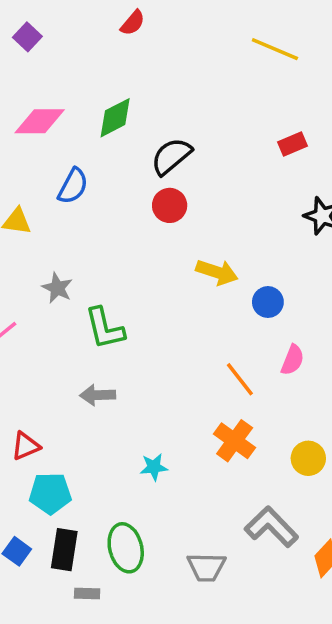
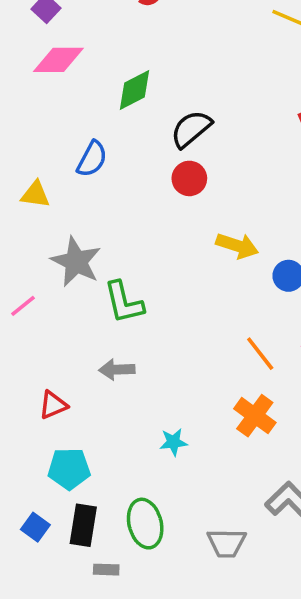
pink diamond: (40, 121) -> (58, 60), moved
gray star: (57, 288) -> (76, 262), size x1.6
red triangle: (26, 446) -> (53, 405), moved

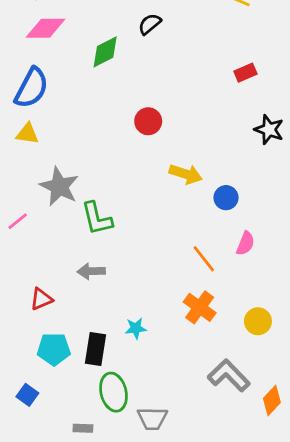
black semicircle: (191, 129) -> (150, 24), moved, size x0.7
blue semicircle: (92, 159) -> (32, 88), moved, size x1.4
black rectangle: (83, 525) -> (95, 349), moved
gray trapezoid: (227, 543) -> (152, 419), moved

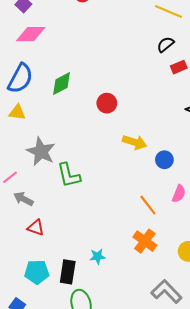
black semicircle: (150, 24) -> (165, 44), moved
green diamond: (105, 52) -> (61, 84), moved
gray arrow: (91, 271) -> (23, 199), moved, turned 30
red triangle: (41, 299) -> (36, 228), moved, turned 42

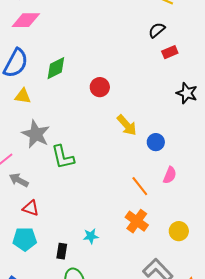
yellow triangle: (17, 112) -> (23, 96), moved
yellow arrow: (135, 142) -> (127, 125), turned 30
cyan pentagon: (37, 272) -> (25, 239), moved
black rectangle: (68, 272) -> (62, 251), size x0.7

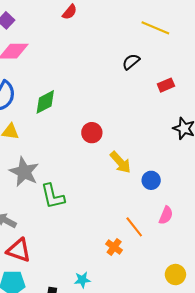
black semicircle: (157, 30) -> (131, 62), moved
red circle: (100, 87) -> (92, 133), moved
red triangle: (31, 208) -> (19, 250), size x1.4
orange cross: (137, 221) -> (114, 247), moved, size x0.7

